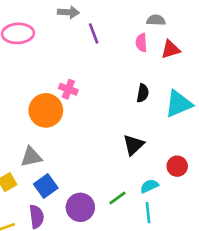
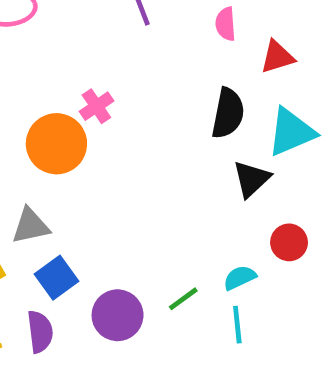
red triangle: (171, 49) -> (277, 57), moved
pink cross: (68, 89) -> (96, 106), turned 36
black semicircle: (143, 93) -> (228, 113), size x1.5
black triangle: (133, 145) -> (251, 179), moved

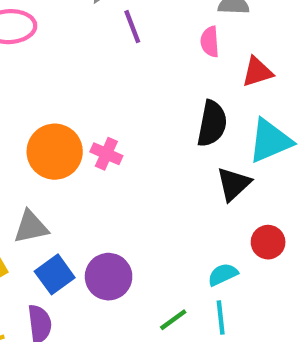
pink cross: (96, 106) -> (106, 154), moved, turned -32
green line: (183, 299) -> (173, 320), moved
purple circle: (118, 315) -> (109, 277), moved

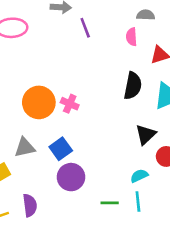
black triangle: (234, 184) -> (146, 135), moved
blue square: (55, 274) -> (61, 149), moved
green line: (173, 320) -> (110, 203), turned 36

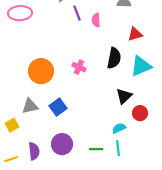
pink semicircle: (131, 37) -> (96, 20), moved
pink cross: (70, 104) -> (79, 67), moved
purple circle: (71, 177) -> (62, 144), moved

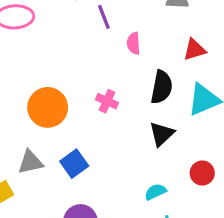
pink semicircle: (96, 20) -> (134, 43), moved
black triangle: (124, 96) -> (162, 134), moved
cyan semicircle: (119, 128) -> (155, 192), moved

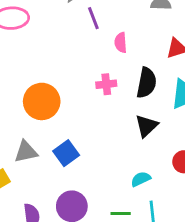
pink cross: (107, 101) -> (106, 84), moved, turned -30

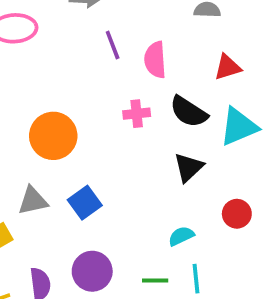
purple line: (93, 18) -> (113, 45), moved
pink semicircle: (121, 43) -> (155, 60), size x1.4
black semicircle: (147, 83) -> (189, 112), turned 112

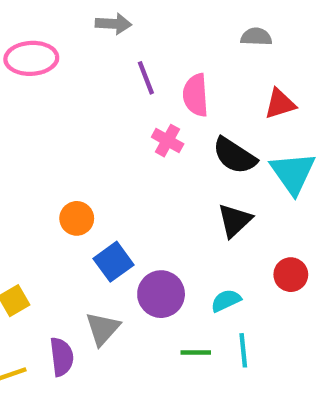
pink cross: (137, 114) -> (168, 141), moved, turned 35
cyan triangle: (239, 127) -> (293, 173), turned -42
orange circle: (53, 136) -> (77, 218), moved, size x0.6
gray triangle: (33, 201) -> (103, 329), moved, turned -36
purple circle: (92, 271) -> (161, 294), moved

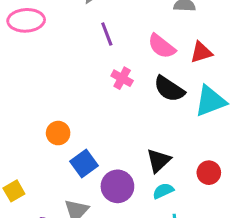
pink semicircle: (196, 95) -> (162, 46), moved, turned -48
cyan triangle: (293, 173) -> (210, 101), turned 44
black triangle: (235, 221) -> (159, 160), moved

